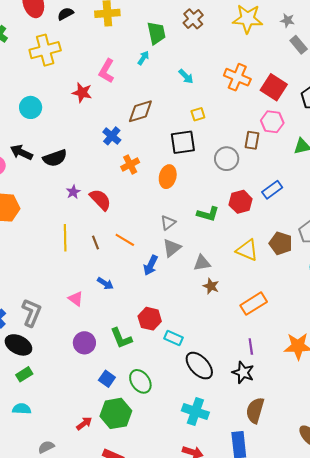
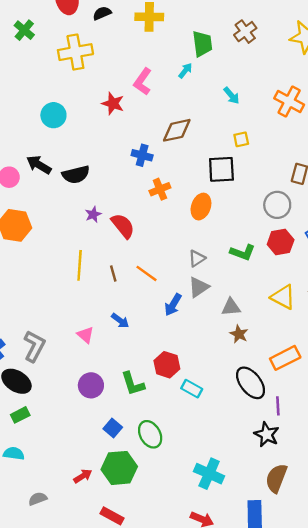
blue cross: (112, 136) -> (142, 155), turned -30
gray circle: (227, 159) -> (277, 205), moved
black ellipse: (199, 366) -> (251, 383), moved

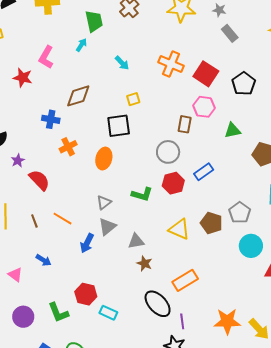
purple star: (93, 214) -> (18, 161), moved

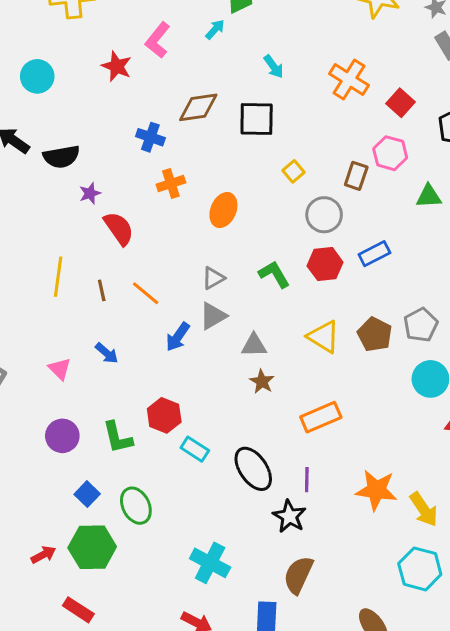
red square: (206, 74) -> (401, 103), size x0.7
yellow square: (133, 99) -> (294, 171), moved, turned -32
black square: (119, 126) -> (257, 119), moved
green L-shape: (142, 194) -> (274, 274), turned -145
black ellipse: (158, 304) -> (253, 469), moved

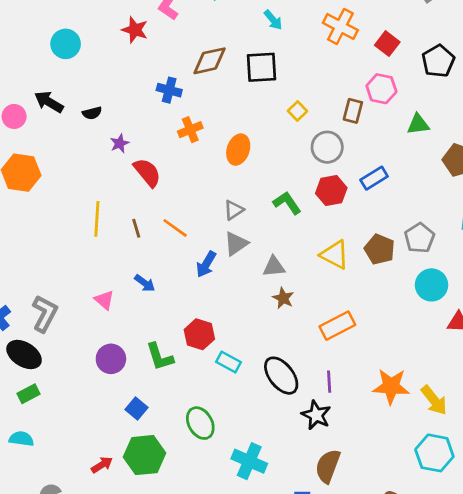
black semicircle: (61, 157) -> (92, 113), size x0.6
green ellipse: (136, 506) -> (200, 423), moved

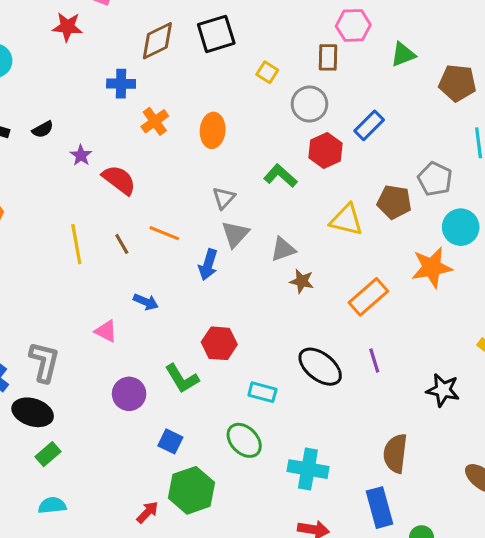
cyan rectangle: (228, 362) -> (262, 392), moved
orange star: (391, 386) -> (432, 267), moved
black star: (316, 415) -> (443, 390), moved

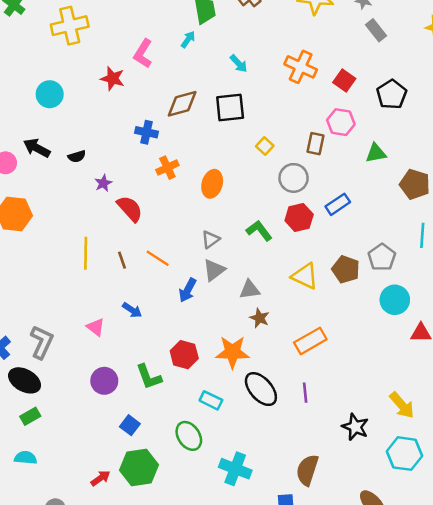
orange star: (432, 267) -> (232, 352), moved

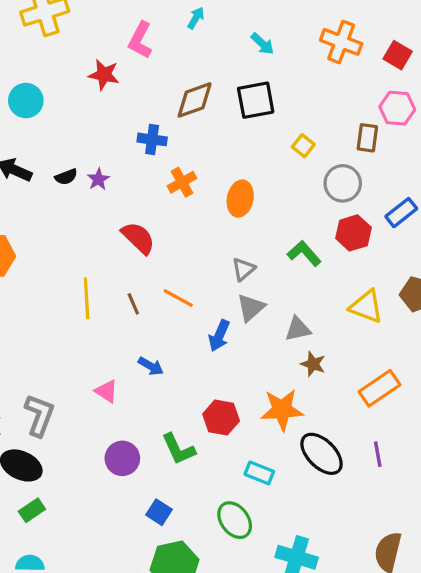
purple star: (103, 183) -> (98, 179), moved

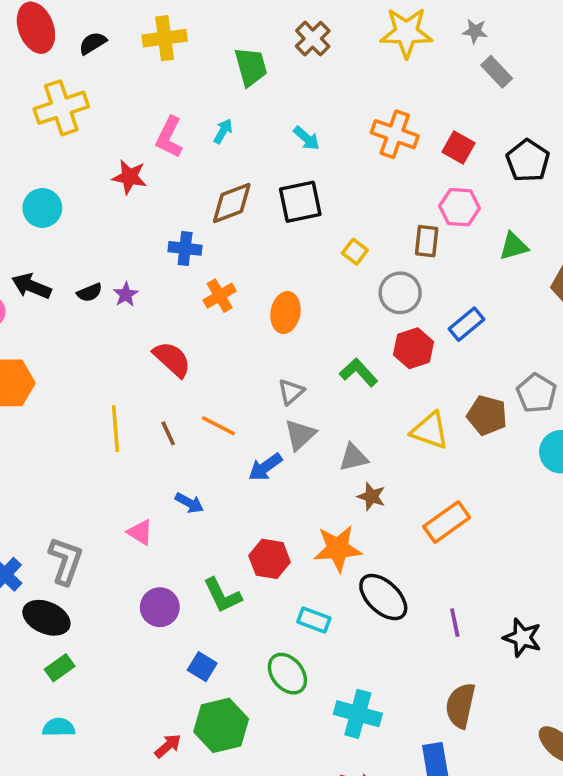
cyan arrow: (196, 18) -> (223, 131), moved
blue arrow: (219, 336) -> (265, 467), turned 32
purple line: (378, 454) -> (455, 623), moved

